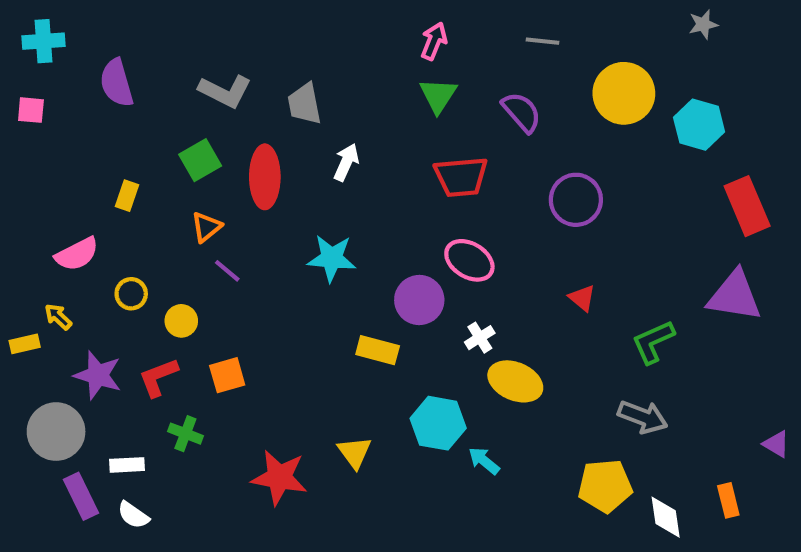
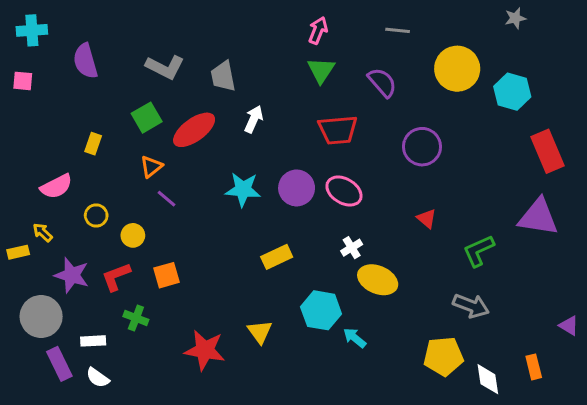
red ellipse: (265, 177) -> (194, 130), turned 54
purple circle: (419, 300) -> (297, 188), moved
yellow rectangle: (378, 350) -> (277, 257), turned -40

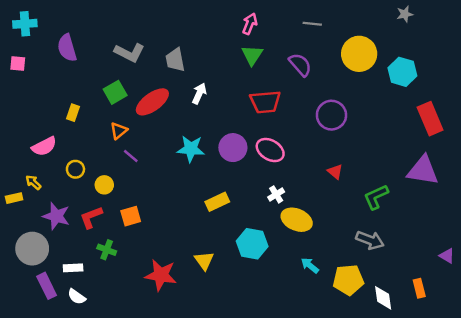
cyan arrow: (355, 338) -> (310, 265), moved

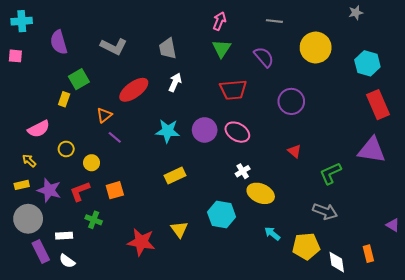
gray trapezoid: (175, 60) -> (168, 49), moved
cyan hexagon: (402, 72) -> (367, 63), moved
green square: (115, 92) -> (79, 79), moved
yellow rectangle: (14, 198) -> (22, 185), moved
yellow rectangle: (217, 202) -> (175, 175), moved

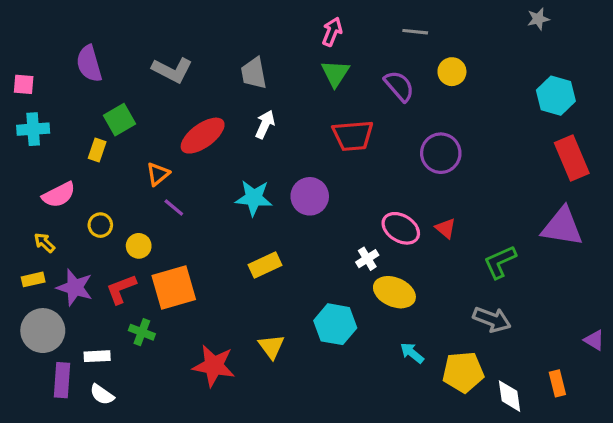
cyan cross: (22, 21) -> (33, 129), moved
yellow circle: (316, 48) -> (452, 72), moved, size x0.6
pink ellipse: (237, 132) -> (401, 228), moved
orange square: (115, 190) -> (174, 287), size x1.6
purple rectangle: (41, 252) -> (62, 380), turned 30

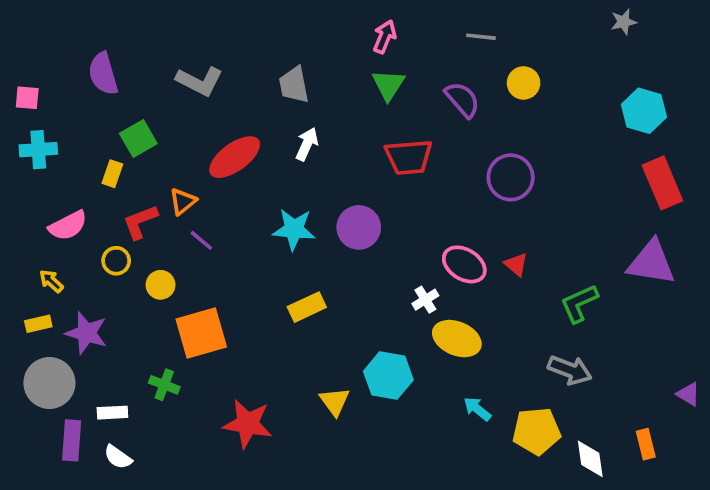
red L-shape: (121, 289) -> (140, 222), moved
yellow triangle: (271, 347) -> (335, 401), moved

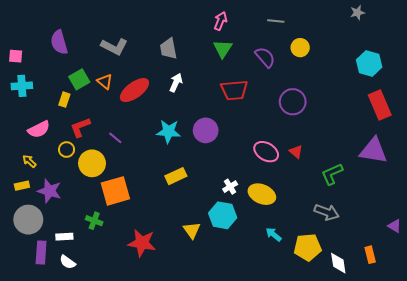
orange triangle: (183, 201) -> (105, 82), moved, turned -42
yellow circle: (161, 285) -> (92, 163), size x1.6
white cross: (425, 300) -> (230, 187), moved

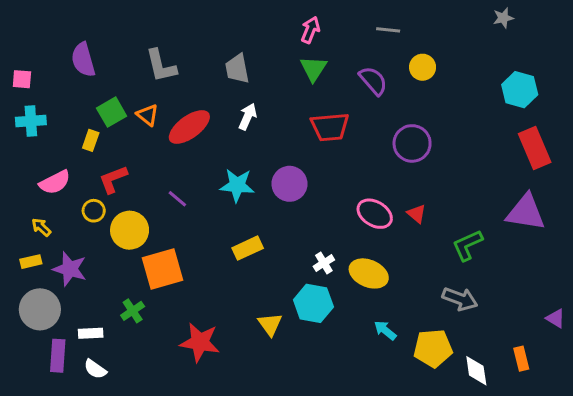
gray L-shape: (114, 47) -> (161, 66), turned 50
purple line: (115, 138) -> (177, 199), moved
green cross: (94, 221) -> (133, 311), turned 35

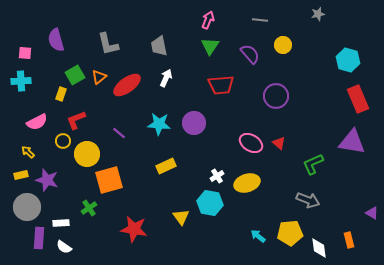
gray star: (503, 18) -> (318, 14), moved
pink square: (22, 79) -> (25, 53), moved
orange triangle: (147, 115) -> (99, 77), turned 42
yellow ellipse: (369, 273) -> (247, 183), turned -40
cyan arrow: (385, 330) -> (258, 236), moved

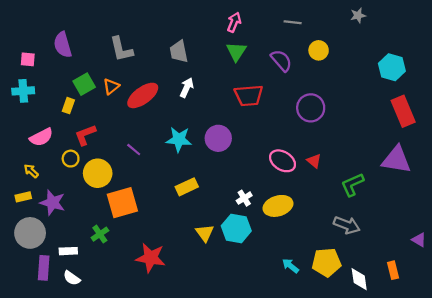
yellow triangle: (181, 217) -> (205, 233), moved

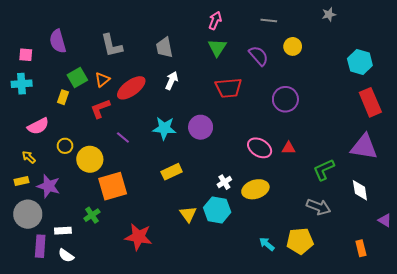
red L-shape: (85, 135) -> (100, 109), moved
red triangle: (314, 161) -> (289, 148), turned -40
white diamond: (359, 279) -> (360, 190), moved

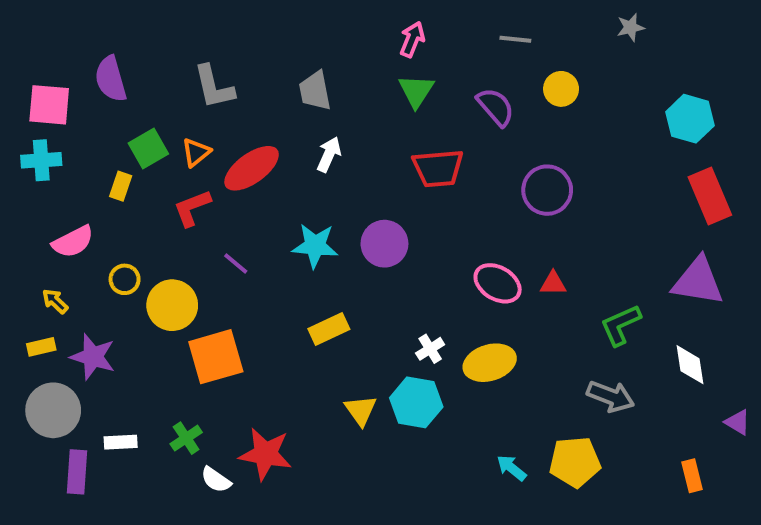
pink square: (26, 55) -> (49, 105), size x1.6
green cross: (92, 215) -> (186, 438), moved
white semicircle: (66, 255) -> (216, 480), moved

